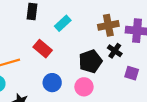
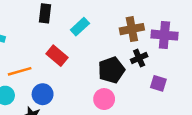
black cross: (115, 51) -> (139, 58), turned 32
blue circle: (52, 83) -> (43, 94), moved

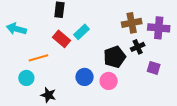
cyan rectangle: (80, 27) -> (82, 32), moved
red rectangle: (57, 56) -> (61, 39), moved
blue circle: (43, 94) -> (85, 77), moved

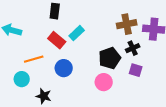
purple square: (154, 68) -> (136, 70), moved
blue circle: (85, 77) -> (64, 68), moved

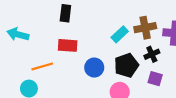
cyan rectangle: (77, 33) -> (120, 34), moved
red rectangle: (57, 40) -> (68, 45), turned -36
blue circle: (64, 68) -> (94, 68), moved

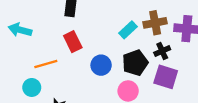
red rectangle: (68, 45) -> (73, 42), turned 60
purple square: (155, 79) -> (166, 77), size x1.5

